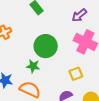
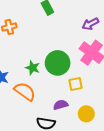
green circle: (46, 46) -> (58, 63), moved

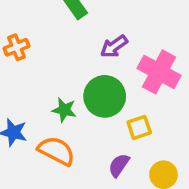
purple arrow: (90, 24) -> (114, 46), moved
purple semicircle: (61, 105) -> (119, 165), turned -32

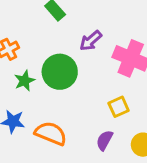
green circle: (105, 96) -> (60, 72), moved
green star: (64, 110) -> (25, 81), moved, turned -30

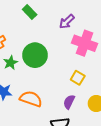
purple arrow: (91, 41) -> (67, 22), moved
yellow square: (119, 107) -> (78, 78), turned -32

